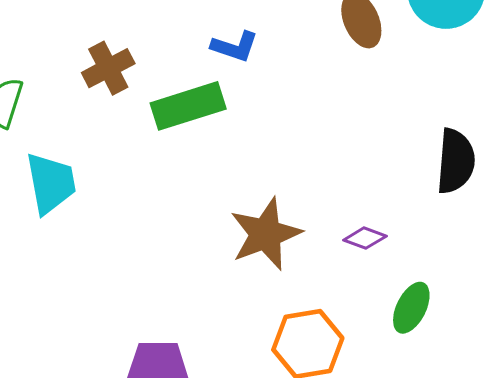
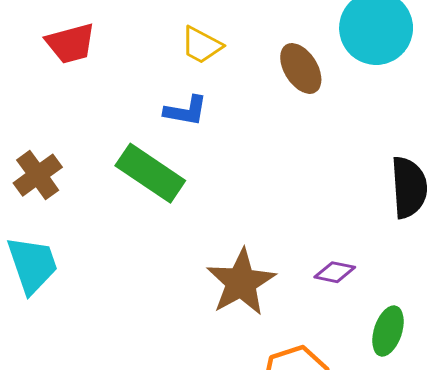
brown cross: (108, 68) -> (38, 175), moved
green rectangle: (188, 106) -> (150, 173), turned 60

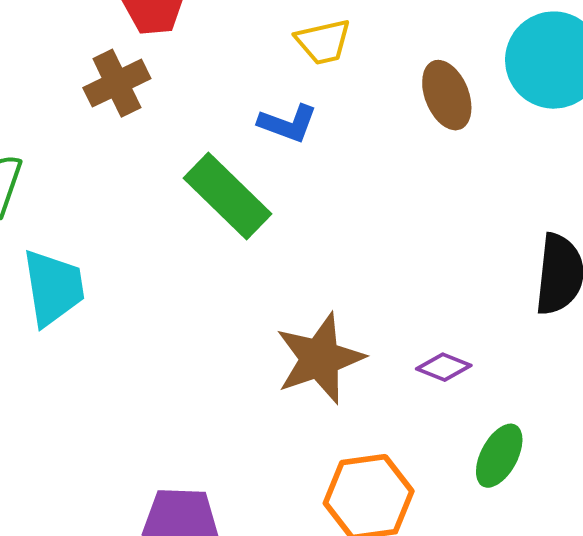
yellow trapezoid: (201, 45) -> (323, 42), turned -51
brown cross: (38, 175) -> (117, 83), moved

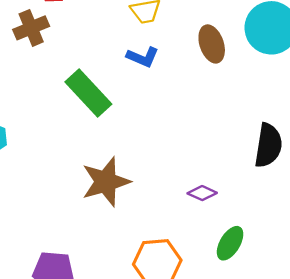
blue L-shape: (288, 123) -> (143, 57), moved
brown star: (320, 358) -> (106, 182), moved

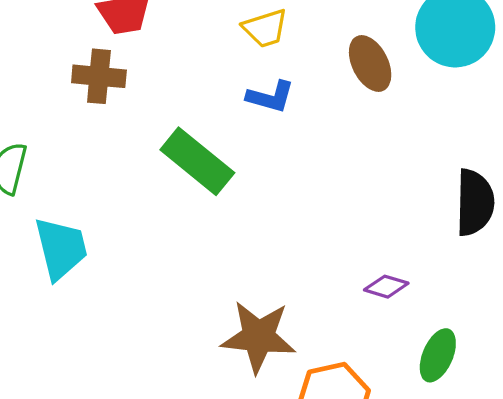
brown cross: (31, 28) -> (99, 76), turned 36
brown star: (106, 182) -> (258, 337), moved, turned 30

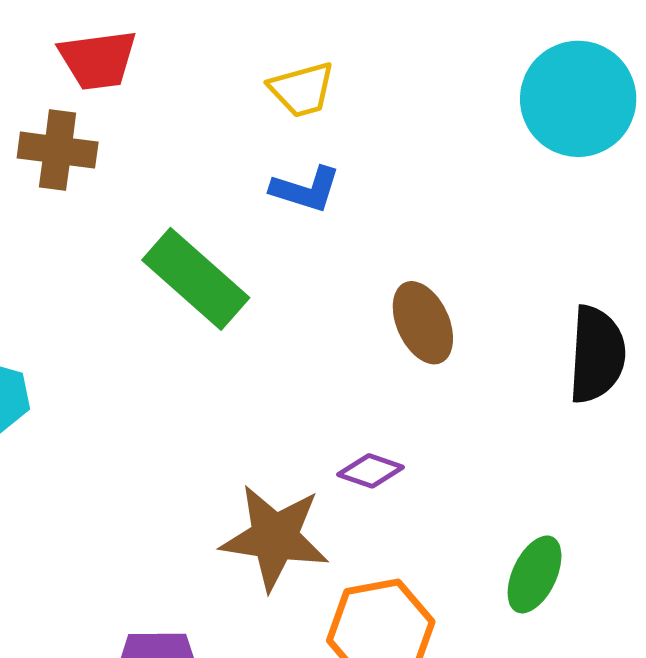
brown ellipse: (370, 63) -> (423, 323), moved
purple diamond: (386, 287) -> (371, 471), moved

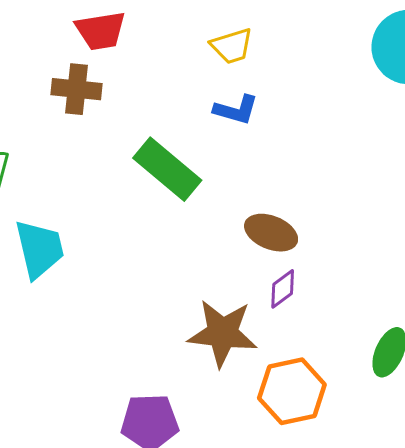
brown ellipse: (423, 323) -> (271, 233), moved, turned -42
purple diamond: (371, 471) -> (283, 289), turned -54

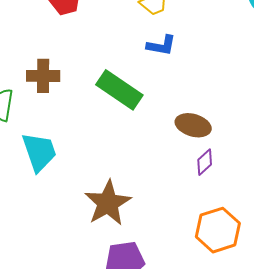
brown cross: (76, 89) -> (43, 76), moved
brown star: (222, 333) -> (108, 203), moved, turned -30

